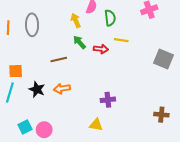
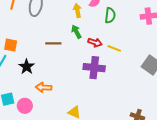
yellow line: (121, 40) -> (114, 48), moved
orange arrow: (62, 89) -> (44, 87), moved
purple cross: (108, 100) -> (94, 68), moved, size x1.5

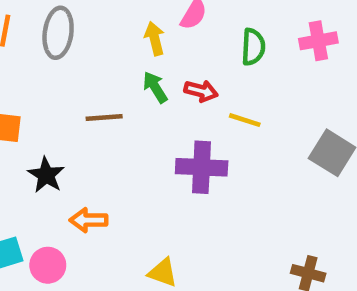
green semicircle: (110, 15) -> (253, 47), moved
red arrow: (95, 42) -> (201, 91), moved

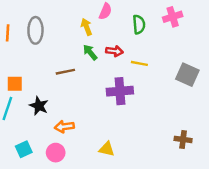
pink circle: (48, 265) -> (56, 153), moved

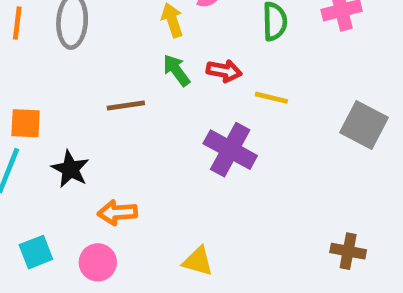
purple cross: (120, 91) -> (230, 150), turned 30

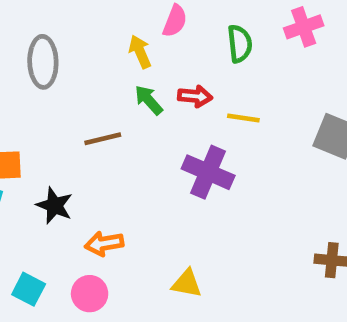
cyan square: (36, 252) -> (29, 289), turned -36

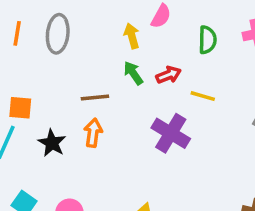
red arrow: (195, 96) -> (169, 75), turned -35
orange arrow: (104, 243) -> (93, 133), moved, turned 100

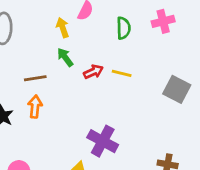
red arrow: (169, 75) -> (93, 72), moved
purple cross: (171, 133) -> (103, 141), moved

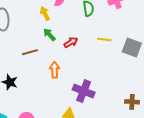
yellow line: (122, 73) -> (104, 39), moved
orange arrow: (35, 107) -> (54, 70), moved

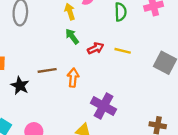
yellow line: (104, 39) -> (123, 51), moved
brown line: (30, 52) -> (47, 70), moved

